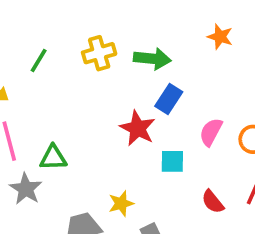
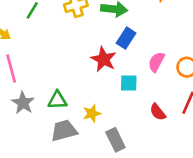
green triangle: (53, 158) -> (57, 100), moved

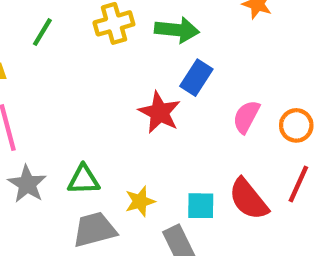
cyan square: (129, 83) -> (201, 206), moved
red semicircle: (158, 112) -> (248, 199), size x1.5

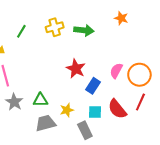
blue rectangle: (196, 78) -> (93, 86), moved
orange circle: (296, 125) -> (139, 75), size x1.5

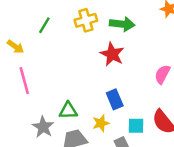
red star: (76, 69) -> (112, 54), moved
blue rectangle: (93, 86) -> (115, 99), moved, turned -56
gray star: (14, 102) -> (43, 127), moved

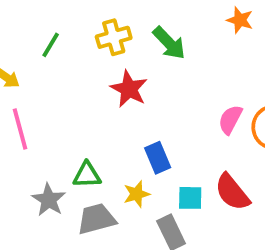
green arrow: (122, 24) -> (169, 43), turned 40
red star: (112, 54) -> (129, 89), moved

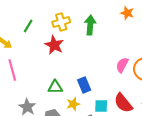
green arrow: (169, 43) -> (90, 25), turned -132
red star: (129, 89) -> (54, 45), moved
green triangle: (87, 175) -> (55, 87), moved

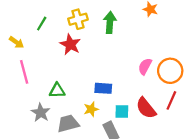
blue rectangle: (84, 85) -> (103, 88), turned -63
green triangle: (55, 87) -> (57, 91), moved

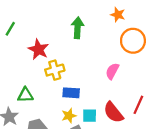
yellow cross: (78, 19) -> (55, 70), moved
orange circle: (170, 71) -> (133, 41), moved
yellow star: (91, 109) -> (69, 116), moved

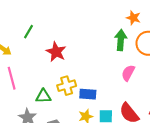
green arrow: (78, 28) -> (121, 40), moved
yellow cross: (55, 70) -> (67, 86), moved

